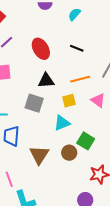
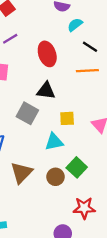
cyan semicircle: (74, 14) -> (75, 25), moved
black line: (77, 48) -> (90, 47), moved
orange line: (80, 79) -> (87, 71), moved

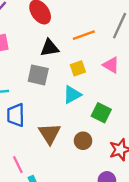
orange line: (87, 71) -> (84, 35), moved
brown circle: (56, 177) -> (83, 141), moved

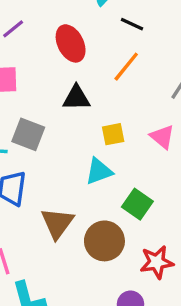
orange line: (84, 35) -> (126, 67), moved, turned -40
gray square: (38, 75) -> (28, 134), moved
brown circle: (83, 141) -> (104, 241), size x1.5

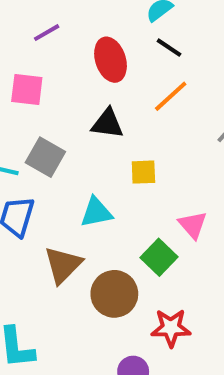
black line: (132, 24) -> (169, 48), moved
pink triangle: (162, 137) -> (193, 225), moved
cyan triangle: (99, 171) -> (96, 212), moved

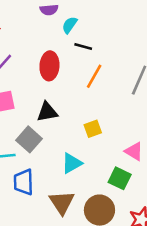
red ellipse: (111, 60) -> (49, 66), turned 40
black triangle: (108, 124) -> (47, 112), moved
gray square: (45, 157) -> (29, 139), turned 30

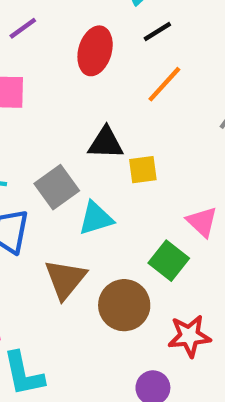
black line: (83, 47) -> (157, 32), turned -60
black triangle: (47, 112) -> (106, 143), moved
gray square: (29, 139) -> (57, 187), moved

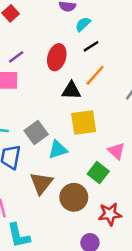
purple line: (23, 28) -> (16, 57), moved
black triangle: (106, 143) -> (71, 91), moved
yellow square: (143, 170) -> (84, 122), size x1.6

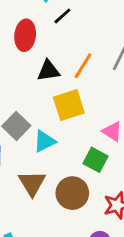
orange line: (95, 75) -> (83, 66), moved

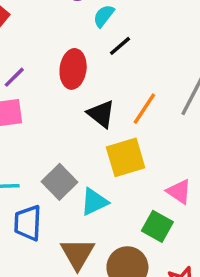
black triangle: (48, 71) -> (101, 114), turned 45

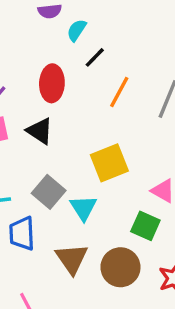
orange line: (144, 109) -> (119, 92), moved
black triangle: (101, 114) -> (40, 131), moved
cyan triangle: (94, 202) -> (83, 208), turned -32

